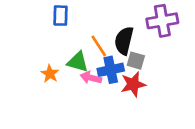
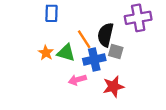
orange star: (50, 74) -> (46, 53), moved
pink arrow: (91, 78) -> (77, 80), moved, turned -30
red star: (133, 84) -> (113, 86), moved

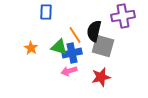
gray square: (116, 52) -> (103, 46), size x1.6
orange star: (46, 53) -> (31, 48), moved
blue cross: (94, 59) -> (72, 53), moved

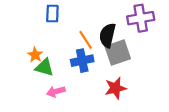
gray square: (103, 46) -> (118, 53), turned -35
green triangle: (59, 47) -> (44, 67), moved
pink arrow: (69, 71) -> (56, 92), moved

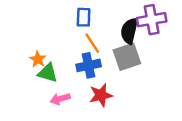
blue rectangle: (52, 14) -> (84, 17), moved
black semicircle: (107, 35) -> (129, 31), moved
red star: (115, 88) -> (101, 95), moved

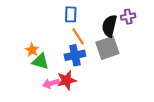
purple cross: (152, 20) -> (128, 17), size x0.6
red star: (101, 95) -> (67, 80), moved

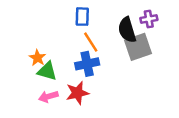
black semicircle: (109, 26) -> (127, 30), turned -30
gray square: (107, 48) -> (138, 47), moved
pink arrow: (51, 83) -> (48, 97), moved

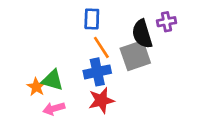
gray square: (138, 47) -> (135, 56), moved
orange star: (37, 58) -> (36, 87), moved
red star: (77, 93) -> (101, 100), moved

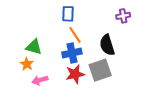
black semicircle: (142, 34) -> (107, 45), moved
gray square: (135, 56) -> (100, 70), moved
green triangle: (53, 80) -> (34, 47), moved

